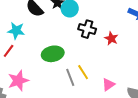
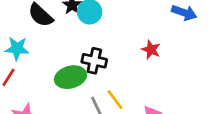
black cross: (87, 29) -> (94, 61), moved

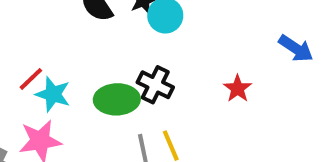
cyan star: (17, 48) -> (53, 94), moved

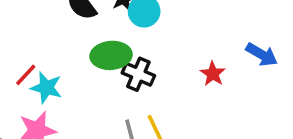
blue arrow: (296, 48) -> (262, 55), moved
green ellipse: (117, 99) -> (111, 55), moved

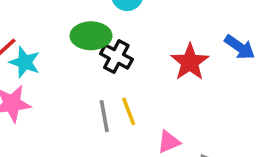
red star: (213, 74) -> (190, 62), size x1.5

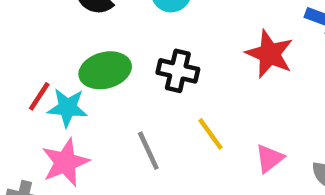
green ellipse: (91, 36) -> (105, 70), moved
gray line: (104, 116) -> (148, 151), moved

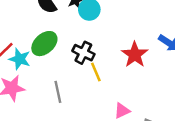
green ellipse: (105, 70) -> (44, 44), turned -40
yellow line: (210, 134) -> (96, 72), moved

